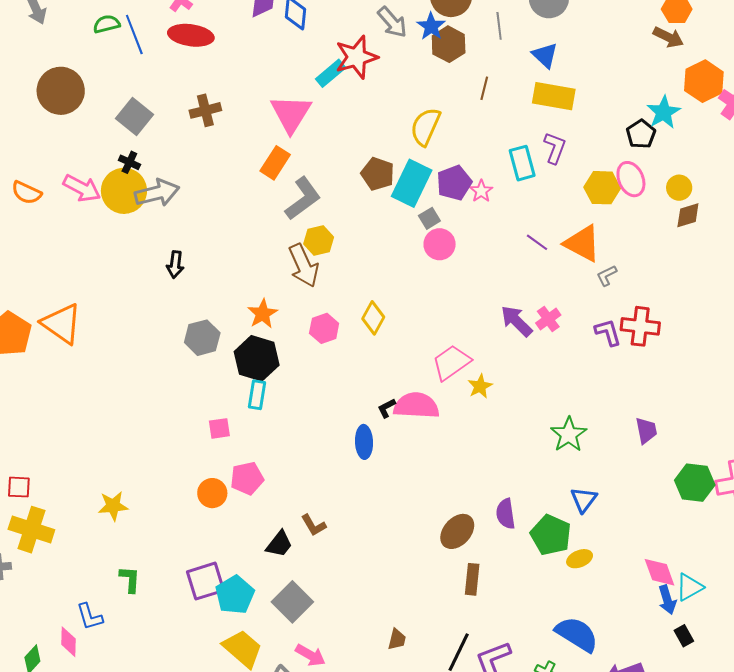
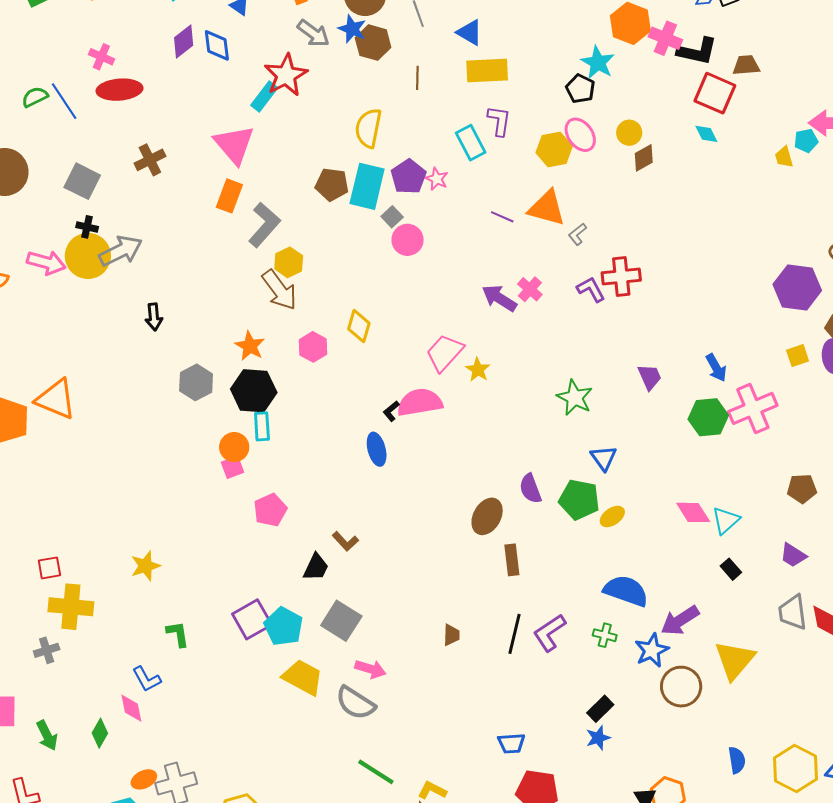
orange circle: (212, 493) -> (234, 447), moved
blue arrow: (667, 600) -> (716, 368), moved

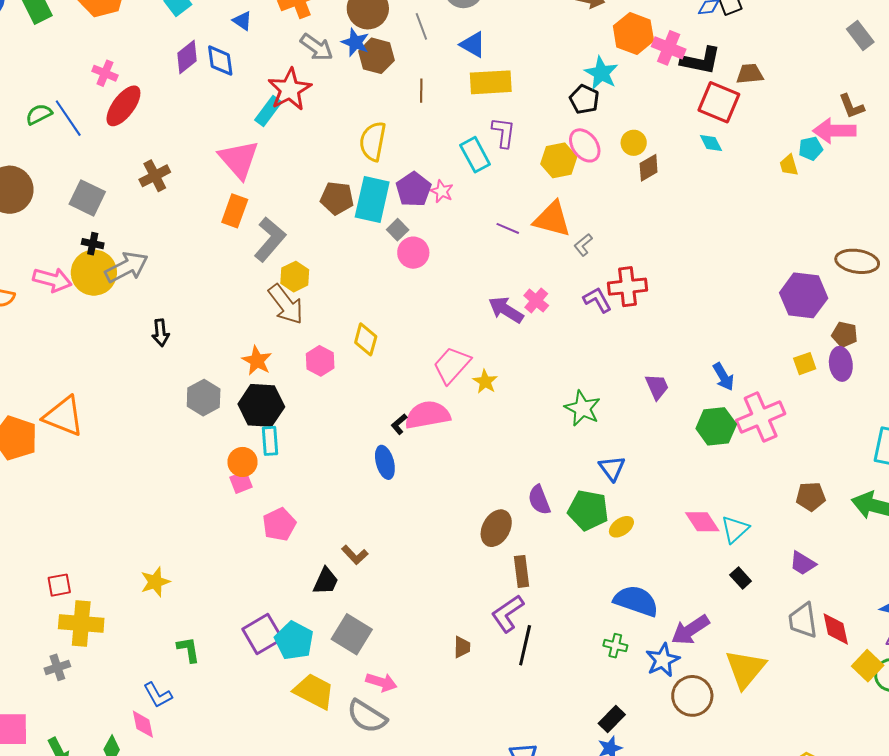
red ellipse: (120, 90) -> (123, 106), turned -48
purple L-shape: (549, 633) -> (508, 614), moved

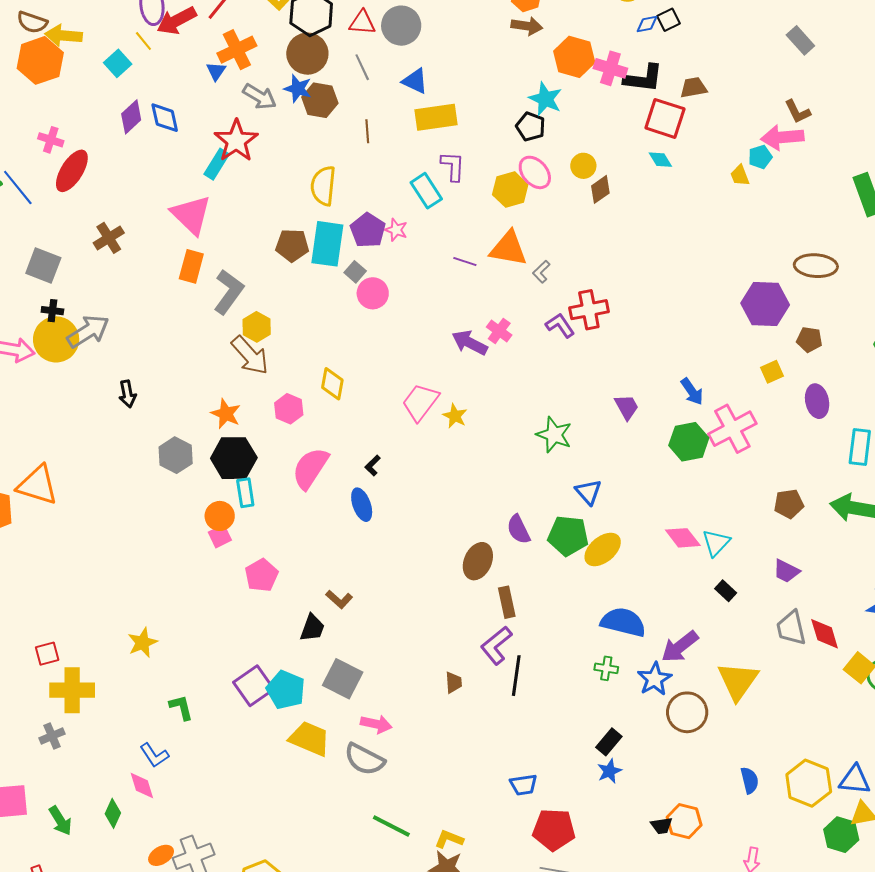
blue triangle: (242, 21) -> (216, 71), moved, turned 35
purple ellipse: (841, 364) -> (817, 401), moved
pink semicircle: (427, 415) -> (310, 468), moved, turned -42
yellow ellipse: (621, 527) -> (603, 549), size x1.5

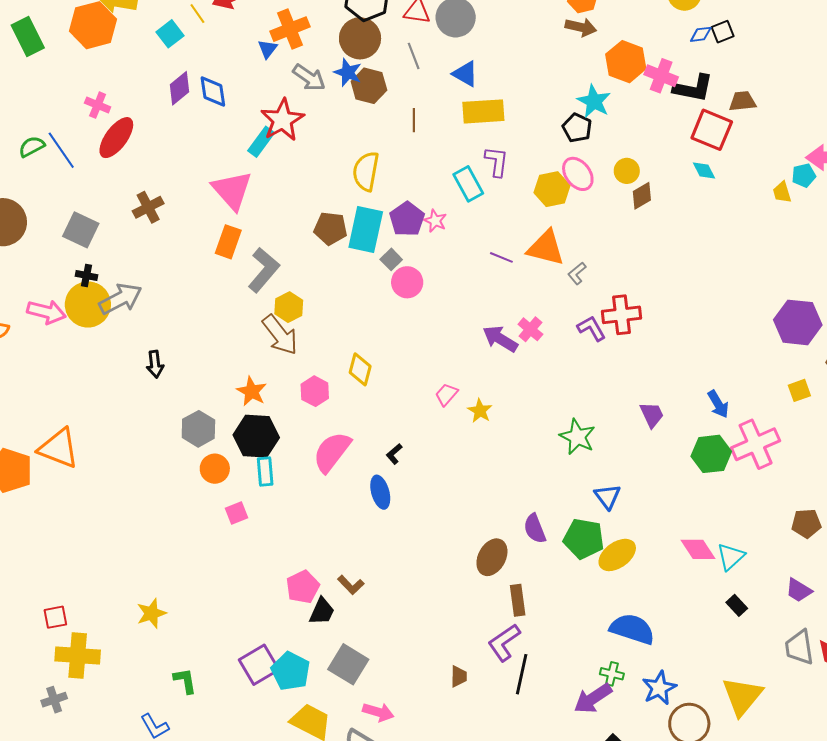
pink trapezoid: (420, 402) -> (446, 394), size x0.6
orange circle: (220, 516) -> (215, 469), moved
pink pentagon: (261, 575) -> (303, 587), moved
purple arrow: (680, 647) -> (593, 698), moved

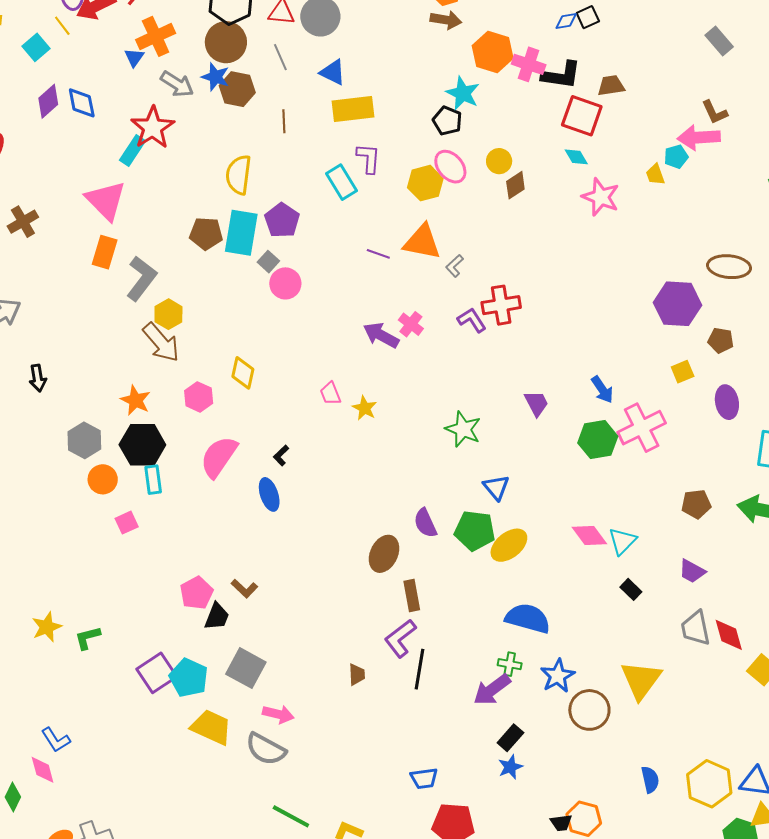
pink star: (435, 221) -> (601, 197), moved, size x1.6
pink trapezoid: (446, 394) -> (330, 393), turned -60
green L-shape: (185, 681) -> (87, 638), moved, turned -92

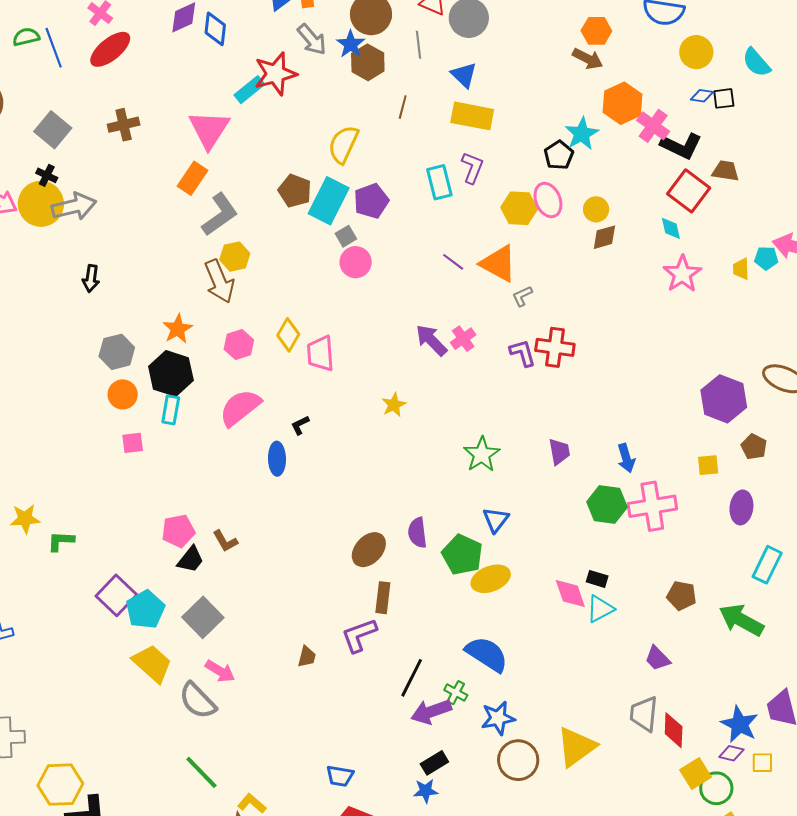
pink trapezoid: (330, 393) -> (320, 354), moved, size x1.5
black rectangle: (631, 589) -> (597, 579), moved, turned -45
black line: (420, 669) -> (412, 678), moved
purple square: (157, 673) -> (116, 595), turned -30

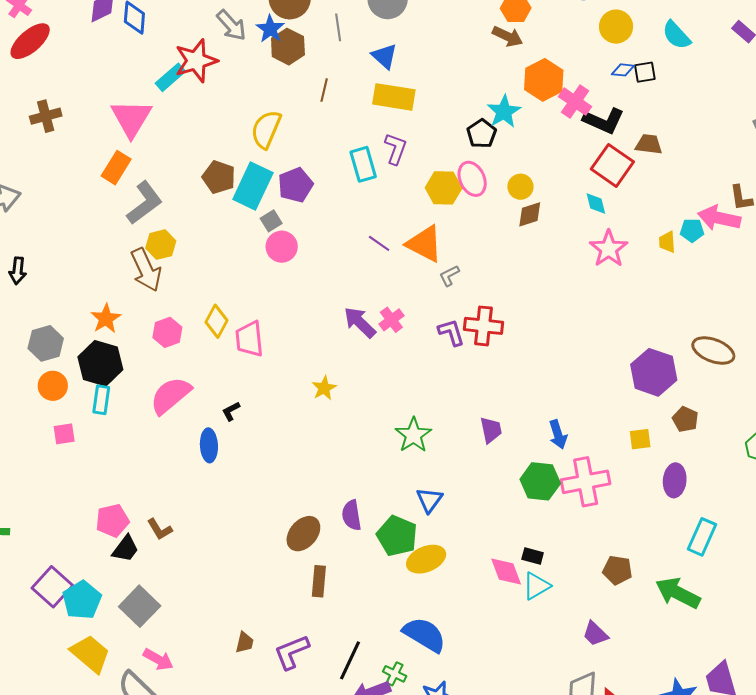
purple L-shape: (359, 635) -> (292, 652), moved

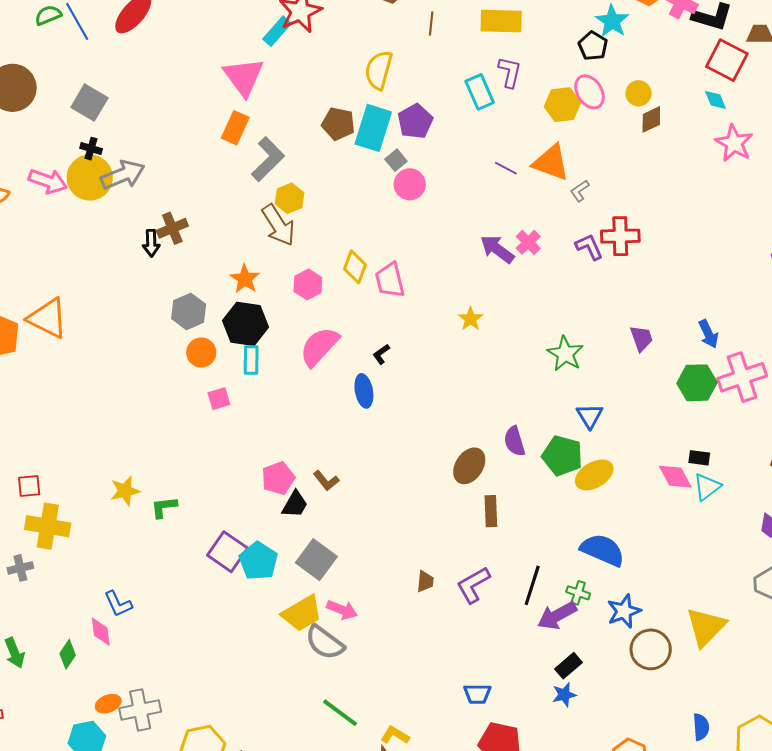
brown cross: (46, 116) -> (172, 228), moved
yellow trapezoid: (90, 654) -> (302, 613), moved, turned 117

